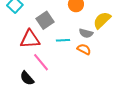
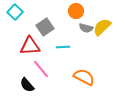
gray semicircle: (86, 33) -> (86, 28), moved
orange semicircle: (84, 49) -> (84, 77), moved, size x1.5

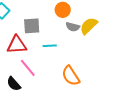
gray square: (45, 27) -> (32, 26), turned 30
orange semicircle: (84, 77) -> (71, 76), turned -150

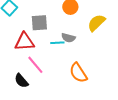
gray semicircle: (73, 27) -> (68, 38), moved

